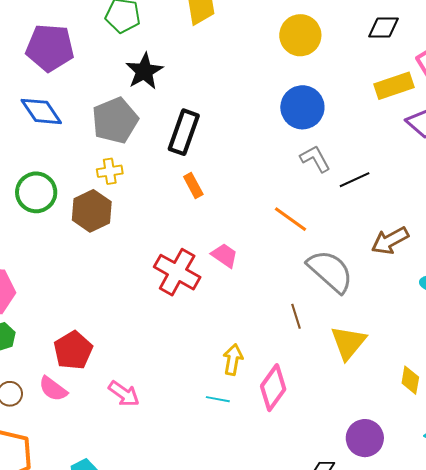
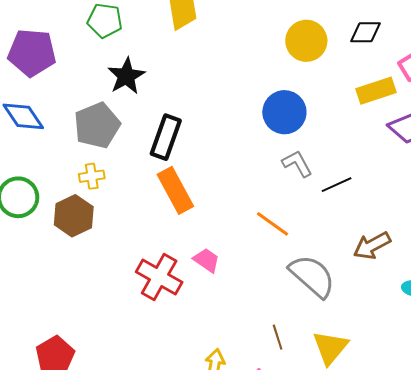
yellow circle: (300, 35) -> (306, 41), moved
orange rectangle: (193, 185) -> (175, 190), size x1.8
brown line: (296, 316) -> (278, 337), moved

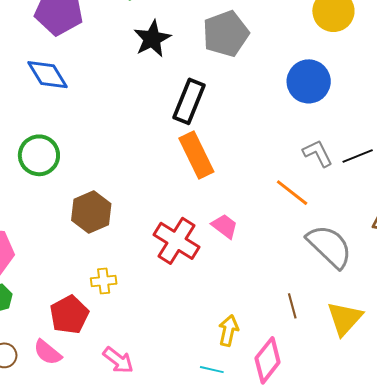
gray pentagon: (97, 125) -> (226, 34), moved
gray L-shape: (297, 164) -> (318, 153), moved
yellow cross: (92, 176) -> (104, 281), moved
brown hexagon: (74, 216) -> (91, 212), moved

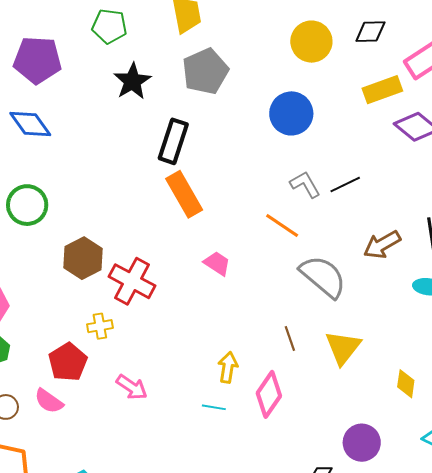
red cross: (176, 241) -> (132, 281), moved
pink arrow: (118, 360) -> (132, 387), moved

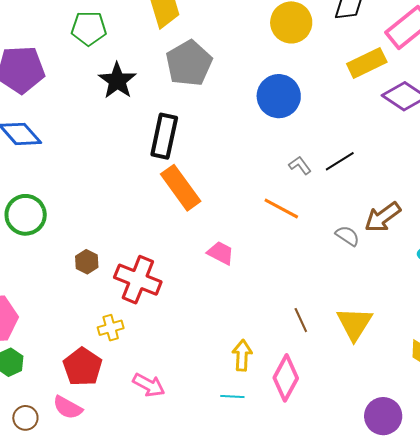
gray L-shape: (305, 185) -> (300, 165), size x0.7
brown hexagon: (83, 258) -> (87, 262), size x0.6
gray semicircle: (323, 277) -> (347, 236), moved, size x0.5

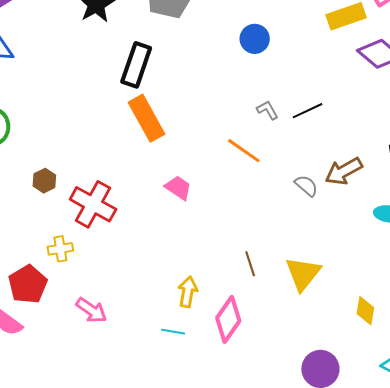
blue circle: (279, 96) -> (255, 39), size x0.7

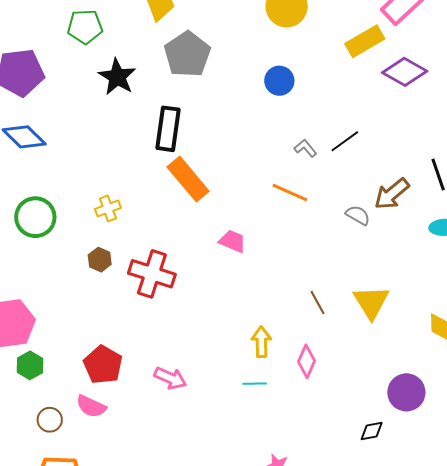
yellow cross: (60, 249) -> (108, 208), moved
pink diamond: (228, 319) -> (306, 361), size x0.7

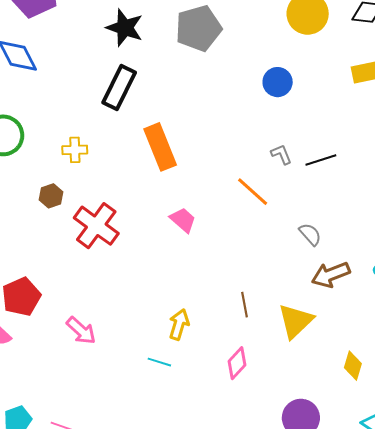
black star: (117, 77) -> (125, 28), turned -30
black rectangle: (168, 129) -> (119, 88), moved
brown arrow: (392, 194) -> (331, 275), moved
pink diamond: (306, 361) -> (237, 363), moved

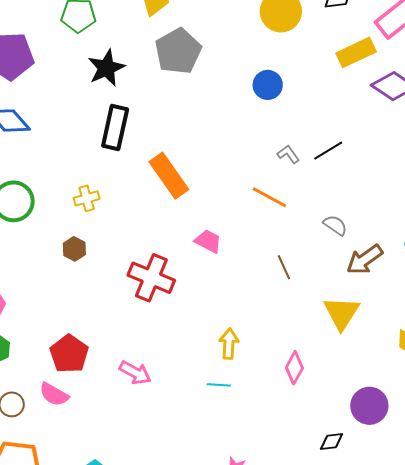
black star: (125, 28) -> (106, 68), turned -30
red cross: (96, 226) -> (151, 278), moved
brown line: (244, 305) -> (284, 267), moved

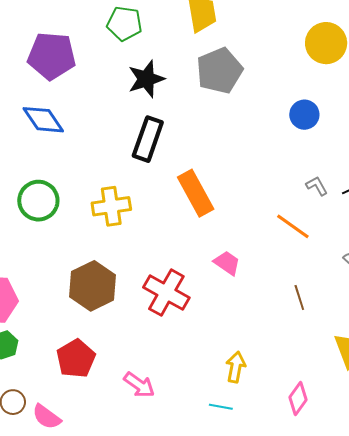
yellow cross: (87, 198) -> (111, 206), size x1.5
brown hexagon: (74, 249) -> (92, 286), moved, size x2.0
pink semicircle: (54, 394) -> (46, 417), moved

